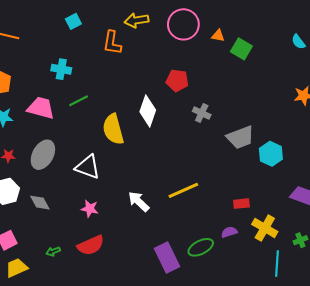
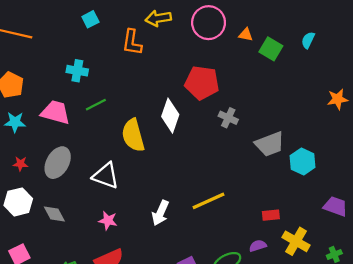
cyan semicircle: (298, 42) -> (308, 40), moved, turned 63
red pentagon: (177, 80) -> (202, 83), size x1.4
white arrow: (139, 202) -> (160, 213), turned -110

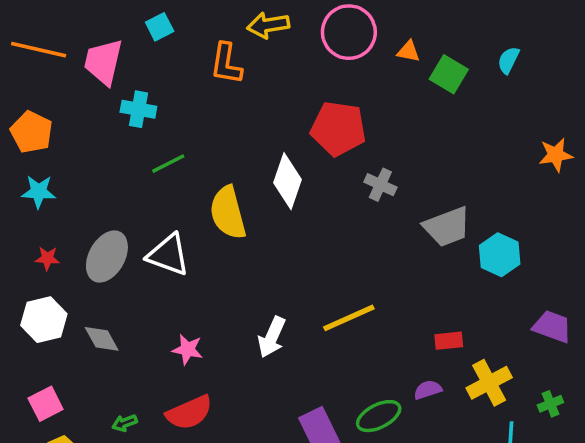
pink trapezoid: (55, 112) -> (103, 62), moved, turned -92
white triangle: (106, 176) -> (168, 255), moved
yellow cross: (296, 241) -> (489, 383), turned 32

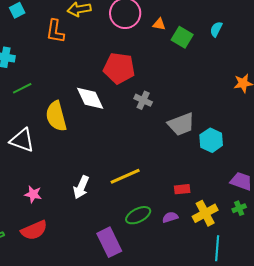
white diamond: (288, 181) -> (90, 98), turned -44
green cross: (550, 404) -> (239, 208), moved
green ellipse: (379, 416) -> (138, 215), moved

